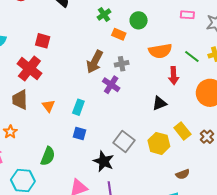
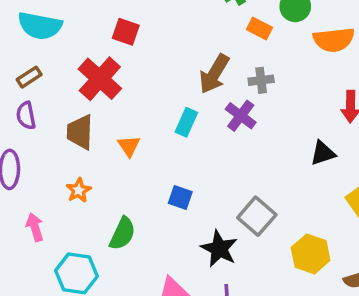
orange semicircle: (160, 51) -> (334, 40), moved
cyan rectangle: (78, 107) -> (186, 122), moved
orange star: (10, 132) -> (79, 190), moved
yellow hexagon: (159, 143) -> (311, 254), moved

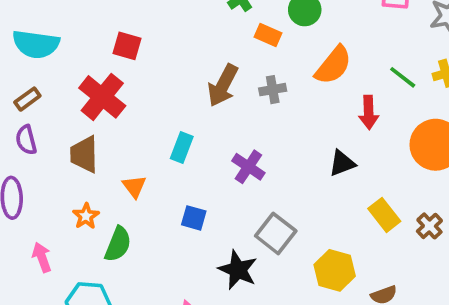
orange semicircle: (334, 40) -> (333, 65), moved, turned -42
purple cross: (241, 116) -> (248, 167), moved
cyan rectangle: (186, 122) -> (182, 148), moved
orange triangle: (129, 146) -> (134, 187), moved
green semicircle: (122, 234) -> (118, 244), moved

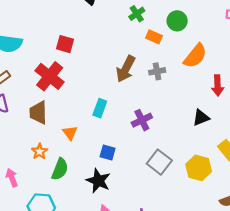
purple cross: (248, 167) -> (142, 120), turned 30
black star: (238, 270) -> (98, 181), moved
yellow hexagon: (335, 270) -> (199, 168), moved

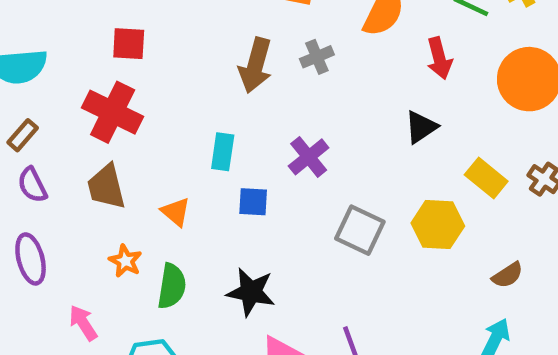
blue square: (108, 152) -> (253, 202), moved

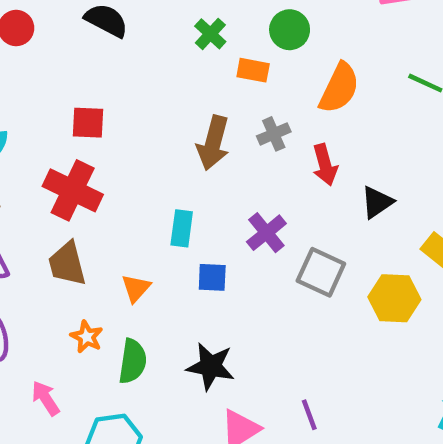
red arrow: (439, 58) -> (325, 165), moved
orange triangle: (176, 212) -> (136, 288), turned 32
gray square: (360, 230) -> (321, 272), moved

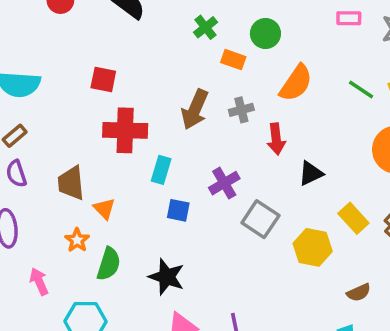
red cross: (73, 190) -> (125, 130), moved, turned -33
orange triangle: (136, 288) -> (104, 209), moved, turned -35

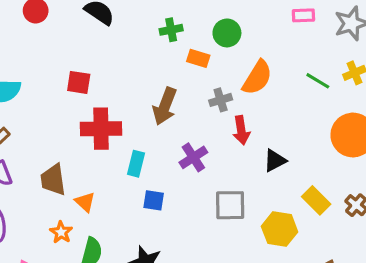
green cross: (205, 27) -> (171, 30), turned 30
gray cross: (241, 110) -> (221, 100), moved
purple cross: (224, 183) -> (193, 157), moved
gray square: (260, 219) -> (230, 205), turned -32

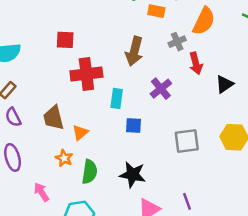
orange triangle: (85, 202) -> (80, 133), turned 42
gray square: (230, 205) -> (187, 141), moved

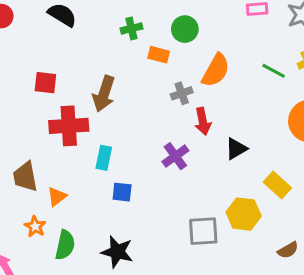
brown arrow: (134, 51) -> (104, 94), moved
purple cross: (161, 89) -> (175, 156), moved
gray square: (187, 141) -> (203, 231), moved

